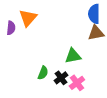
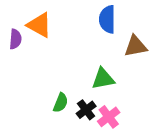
blue semicircle: (94, 14) -> (107, 19), moved
orange triangle: (28, 18) -> (39, 25), turned -42

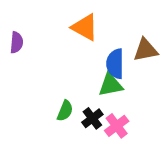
blue semicircle: (107, 19) -> (115, 64), moved
orange triangle: (39, 25) -> (85, 27), moved

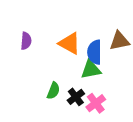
orange triangle: (85, 27) -> (70, 43), moved
purple semicircle: (17, 42) -> (26, 41), moved

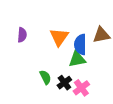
orange triangle: (70, 43) -> (59, 37), turned 36
green semicircle: (53, 91) -> (45, 77), turned -48

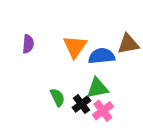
blue semicircle: (80, 44) -> (102, 56), turned 84
green triangle: (77, 59) -> (98, 88), moved

